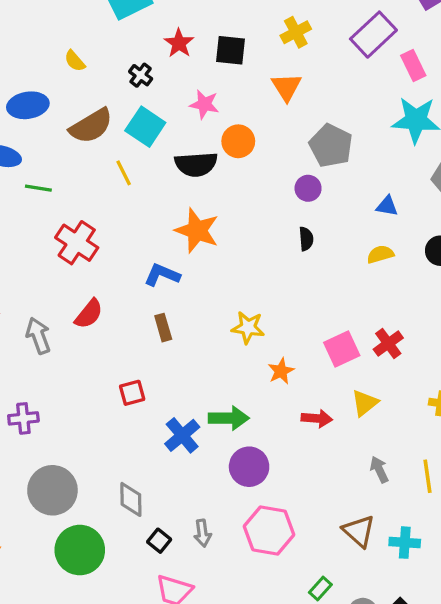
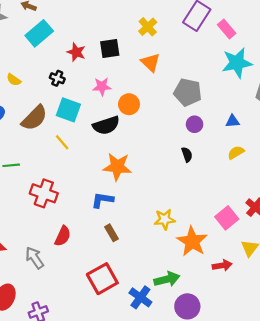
purple circle: (308, 188) -> (195, 124), moved
orange star: (281, 371) -> (192, 241), size x1.8
red square: (132, 393) -> (102, 279), size x1.8

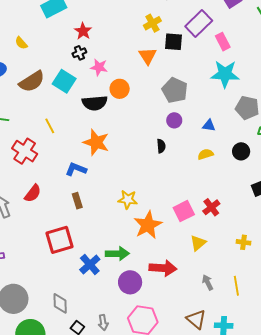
black square: (110, 48) -> (173, 42), moved
black cross: (57, 78) -> (79, 53), moved, turned 32
yellow line: (62, 142) -> (50, 126), moved
red arrow: (222, 265) -> (163, 268), moved, size x1.5

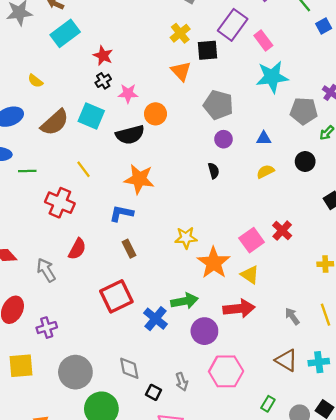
yellow triangle: (198, 243) -> (250, 275), moved, turned -36

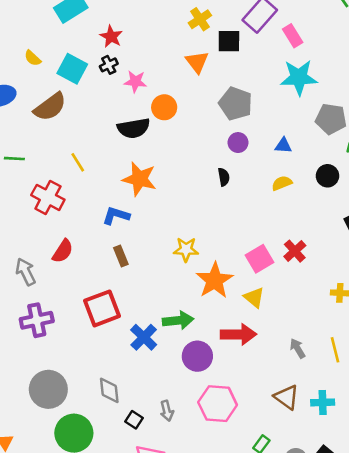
cyan square: (91, 116) -> (72, 69), moved
purple cross: (47, 328) -> (37, 320), moved, size x1.4

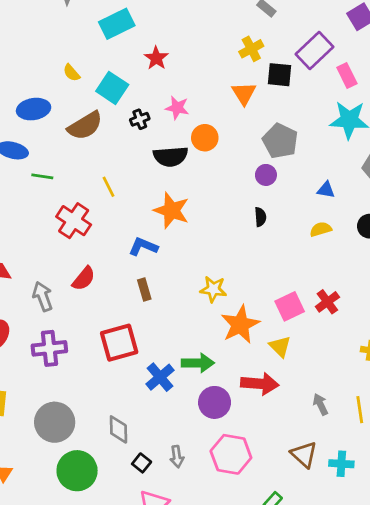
black cross: (109, 65) -> (140, 119), moved
purple circle: (238, 143) -> (266, 175), moved

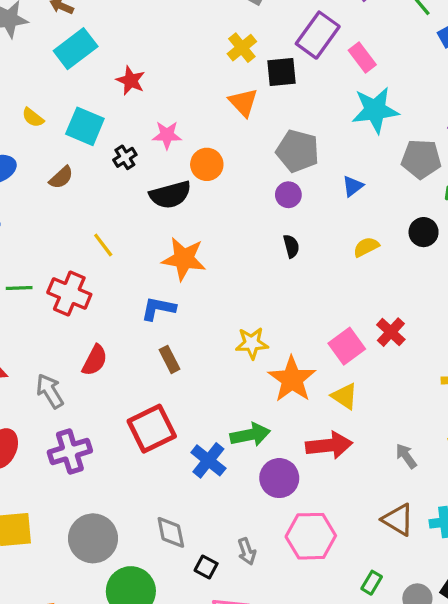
brown semicircle: (85, 126) -> (61, 178), size x0.6
green line: (42, 176) -> (19, 288), moved
blue triangle: (326, 190) -> (353, 186), moved, turned -36

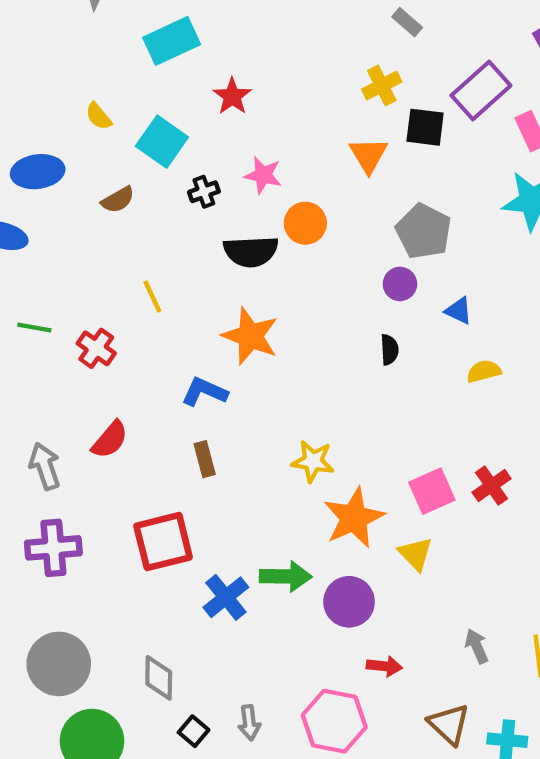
blue triangle: (353, 186) -> (459, 311), moved, turned 50
red cross: (69, 293) -> (96, 348), size x0.7
red arrow: (329, 445) -> (384, 666), moved, size x0.6
purple circle: (279, 478) -> (349, 602), moved

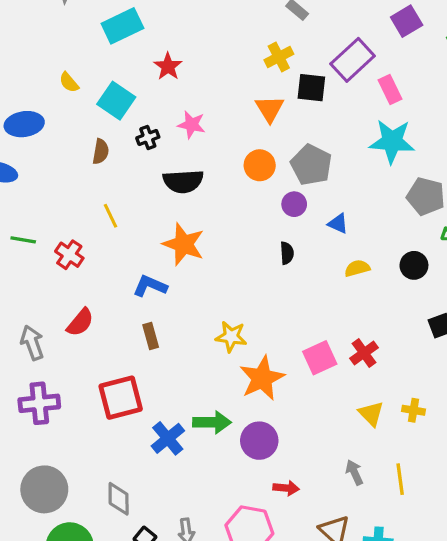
brown semicircle: (118, 200) -> (101, 151), moved, turned -50
orange circle: (305, 223) -> (260, 165), moved
yellow triangle: (415, 554) -> (371, 414), moved

